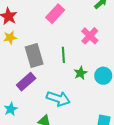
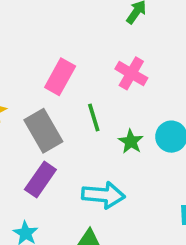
pink rectangle: (55, 14) -> (60, 77), moved

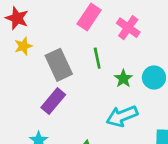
pink rectangle: (60, 77) -> (89, 17), moved
cyan arrow: (103, 195) -> (122, 116), moved, turned 148

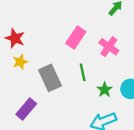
purple rectangle: (53, 101) -> (26, 109), moved

